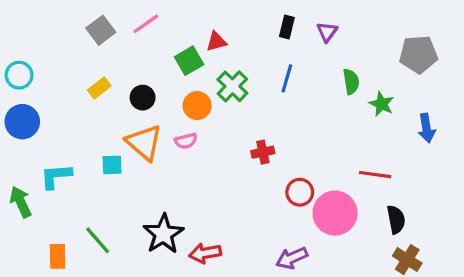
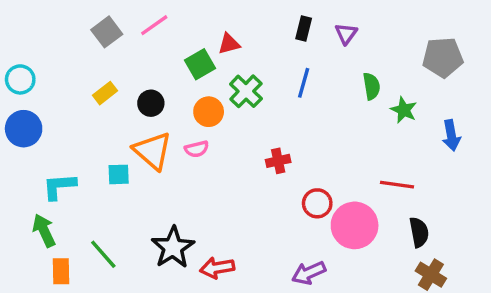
green arrow: (21, 202) -> (44, 230), moved

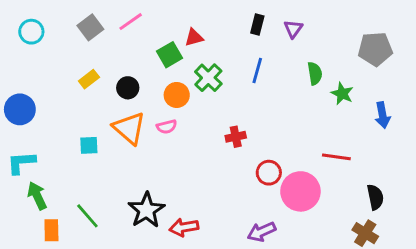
cyan circle: (20, 79) -> (31, 32), moved
cyan square: (119, 174) -> (89, 145), moved
cyan L-shape: (59, 186) -> (21, 163), moved
black semicircle: (419, 232) -> (375, 197), moved

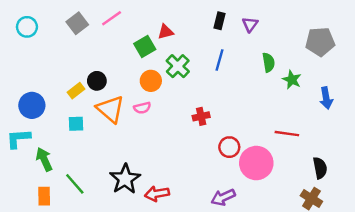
yellow rectangle: (89, 79) -> (76, 91), moved
black circle: (128, 88) -> (97, 81), moved
blue circle: (20, 109) -> (32, 105), moved
green arrow: (37, 196) -> (44, 159), moved

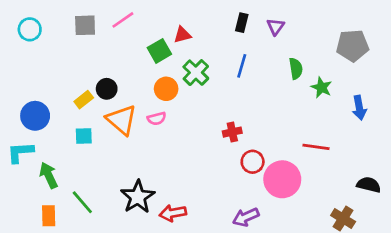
gray square: (77, 23) -> (85, 25), turned 35
red cross: (201, 116) -> (232, 132), moved
black semicircle: (320, 168) -> (369, 185), moved, turned -65

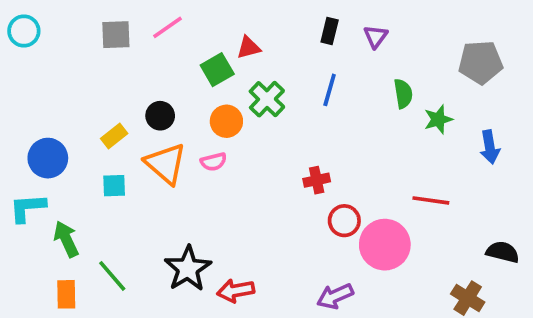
cyan circle: (30, 29) -> (24, 31), moved
green star: (321, 87) -> (438, 119), turned 30
black circle: (107, 89) -> (160, 116), moved

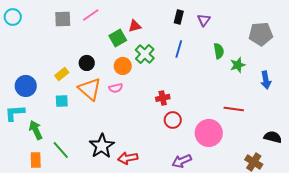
red cross: (317, 180) -> (163, 98), moved
red circle: (344, 221) -> (173, 120), moved

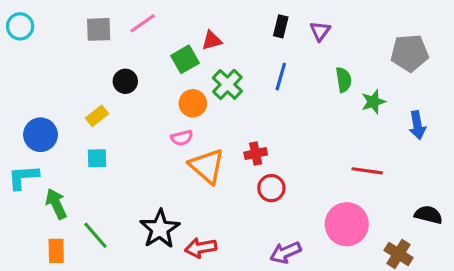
black circle: (87, 63) -> (125, 81), moved
orange triangle: (90, 89) -> (207, 166), moved
pink circle: (209, 133) -> (347, 224), moved

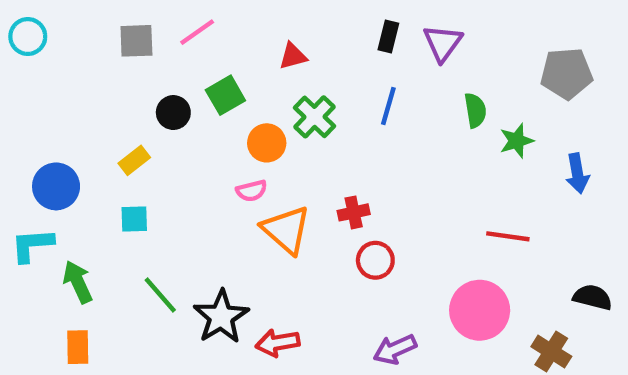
purple triangle: (320, 31) -> (443, 43), size x1.4
green square: (185, 59) -> (225, 95), moved
green line: (95, 235) -> (160, 295), moved

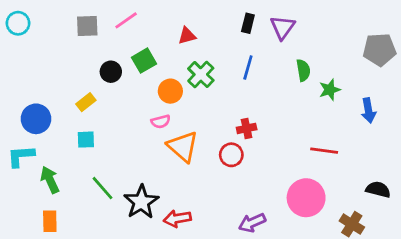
gray pentagon: (567, 73) -> (380, 50), moved
red cross: (354, 212) -> (247, 128), moved
red circle: (375, 260) -> (231, 155), moved

